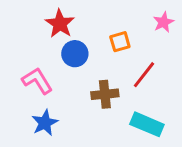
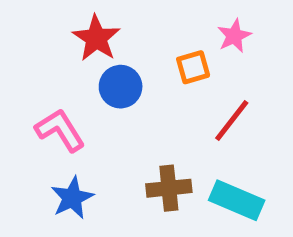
pink star: (163, 22) -> (234, 36), moved
brown cross: (105, 94) -> (169, 188), moved

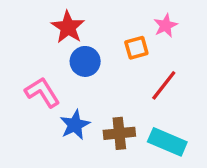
blue star: (72, 198) -> (75, 125), moved

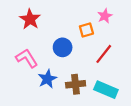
red star: (68, 27) -> (30, 19), moved
blue circle: (85, 61) -> (63, 47), moved

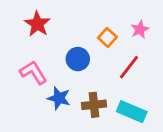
pink star: (105, 16) -> (140, 29), moved
orange square: (86, 30) -> (107, 37), turned -32
blue star: (47, 79) -> (59, 98), turned -30

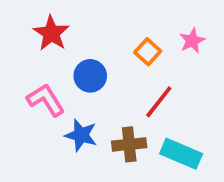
blue circle: (78, 59) -> (90, 76), moved
red line: (129, 67) -> (159, 102), moved

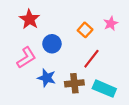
pink L-shape: (46, 100) -> (26, 58), turned 90

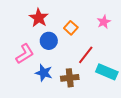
red star: (30, 19) -> (39, 18), moved
orange square: (85, 30) -> (71, 28), moved
cyan rectangle: (104, 89) -> (107, 72), moved

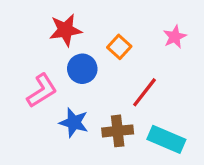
red star: (39, 18) -> (65, 30), turned 30
cyan rectangle: (107, 72) -> (166, 139), moved

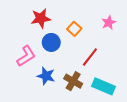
brown cross: (118, 131) -> (73, 81), turned 36

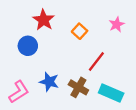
red star: (41, 18) -> (44, 20), turned -30
blue circle: (51, 42) -> (28, 46), moved
pink L-shape: (26, 56) -> (19, 92), moved

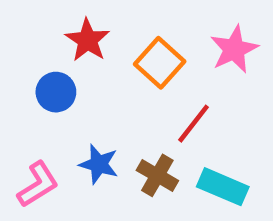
pink star: (117, 24) -> (234, 49), size x1.5
orange square: (80, 31) -> (160, 63), size x1.5

